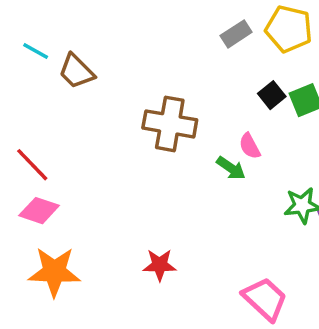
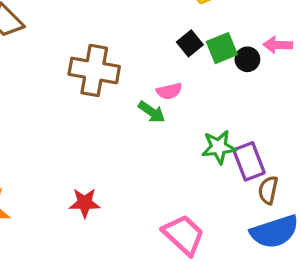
pink semicircle: (250, 146) -> (169, 91), turned -75

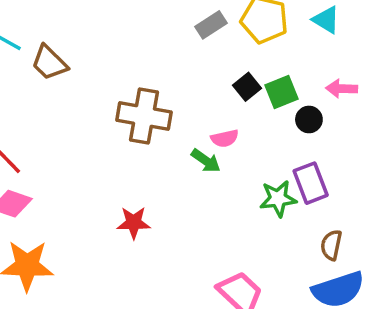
black circle: (247, 59) -> (309, 119), moved
purple rectangle: (249, 161) -> (311, 183), moved
red star: (85, 203) -> (134, 223), moved

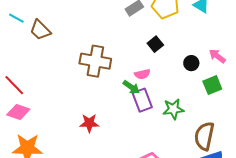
pink arrow: (342, 89) -> (217, 56), moved, turned 36
green square: (281, 92) -> (212, 85), moved
purple rectangle: (311, 183) -> (142, 100), moved
brown semicircle: (331, 245) -> (204, 136), size x1.6

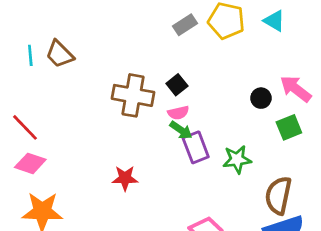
cyan line: (16, 18) -> (30, 55), moved, turned 56
black square: (155, 44) -> (177, 85), moved
pink arrow: (217, 56) -> (296, 89), size x1.4
pink semicircle: (142, 74) -> (178, 113), moved

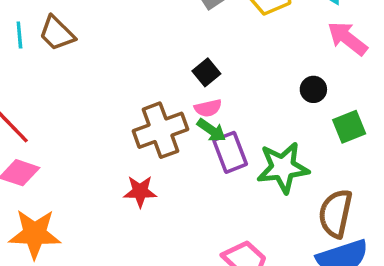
pink arrow: (296, 89) -> (347, 38), moved
brown cross: (133, 95) -> (160, 130), moved, turned -30
green star: (237, 159) -> (283, 168), size x1.4

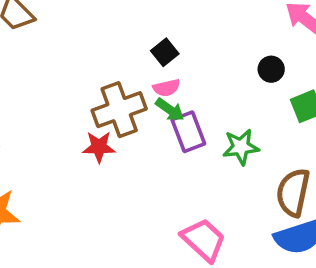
green star: (283, 168) -> (241, 147), size x0.7
red star: (140, 191) -> (99, 147), moved

